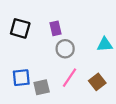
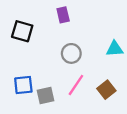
purple rectangle: (55, 28) -> (63, 15), moved

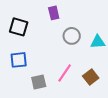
gray circle: (71, 53) -> (72, 36), moved
blue square: (23, 85) -> (19, 60), moved

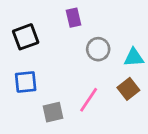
black square: (19, 27) -> (26, 37), turned -36
brown square: (91, 77) -> (128, 89), moved

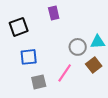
gray circle: (98, 49) -> (78, 47), moved
blue square: (26, 82) -> (29, 57), moved

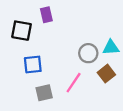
purple rectangle: (54, 13) -> (46, 15), moved
black square: (19, 27) -> (22, 31), turned 30

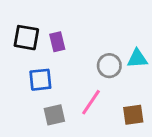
purple rectangle: (46, 15) -> (57, 42), moved
brown square: (106, 74) -> (133, 115), moved, turned 30

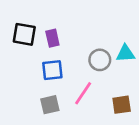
blue square: (40, 80) -> (52, 70), moved

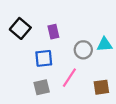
black square: (24, 34) -> (20, 28), turned 30
purple rectangle: (52, 38) -> (53, 32), moved

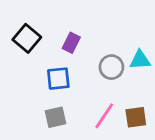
purple rectangle: (53, 32) -> (71, 43), turned 40
pink line: (69, 78) -> (104, 116), moved

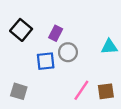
gray circle: (111, 67) -> (68, 52), moved
gray square: (56, 117) -> (19, 91), moved, turned 30

